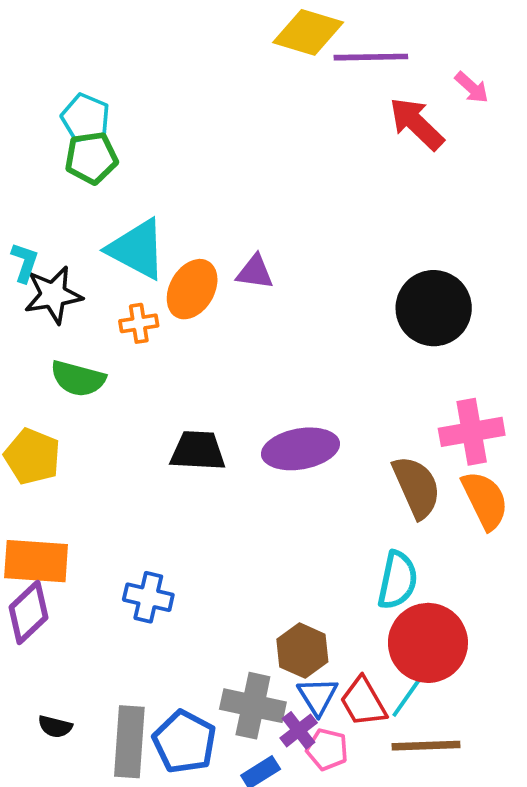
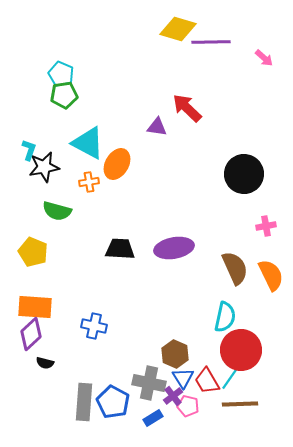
red arrow: (417, 124) -> (187, 108), moved
purple triangle: (255, 272) -> (157, 127), moved
pink cross: (472, 432) -> (266, 226), moved, size x0.6
black semicircle: (55, 727) -> (45, 363), moved

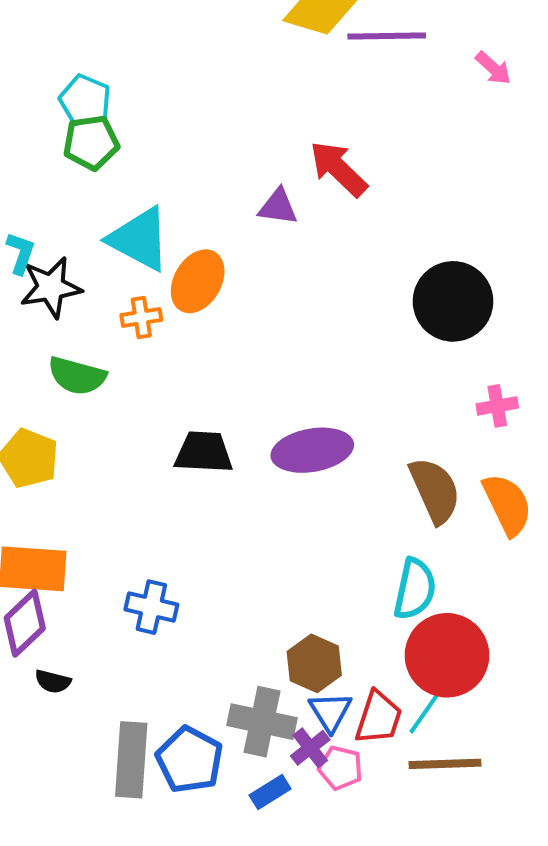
red trapezoid: (207, 381) -> (379, 718), turned -132

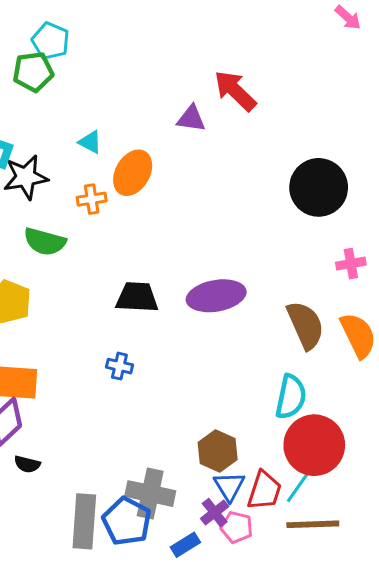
green pentagon: (91, 143) -> (33, 72), moved
cyan triangle: (139, 239) -> (90, 142), size x0.5
blue cross: (151, 607) -> (119, 366), moved, size x0.7
gray cross: (262, 722) -> (150, 494), moved

